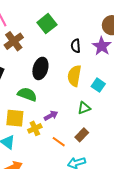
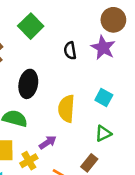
yellow semicircle: (74, 76) -> (66, 109), moved
green triangle: (84, 108) -> (103, 133), moved

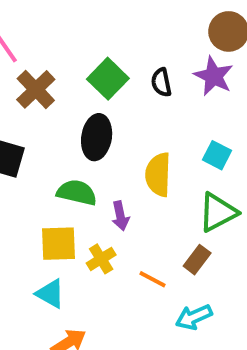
green square: (31, 26) -> (108, 79), moved
green triangle: (103, 133) -> (218, 212), size x1.5
purple arrow: (48, 142) -> (120, 216), moved, turned 114

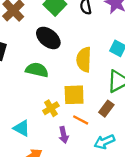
black ellipse: (97, 137) -> (48, 38), turned -60
purple arrow: (120, 216) -> (64, 135), moved
yellow square: (58, 244) -> (74, 95), moved

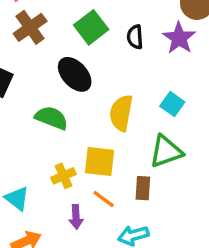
brown rectangle: (106, 109) -> (143, 188), turned -42

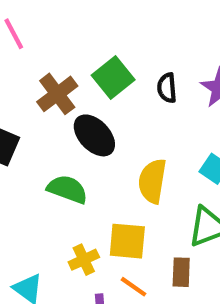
brown cross: (30, 27) -> (57, 94), moved

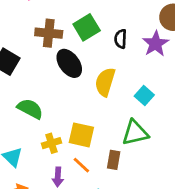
brown cross: (57, 94) -> (49, 33), turned 35
yellow semicircle: (152, 181) -> (105, 82), moved
green semicircle: (67, 189) -> (30, 109), moved

